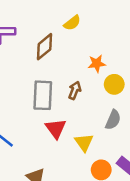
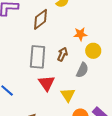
gray semicircle: (113, 120) -> (82, 70), moved

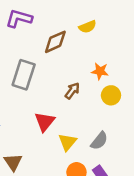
gray rectangle: (38, 57) -> (24, 75), moved
gray semicircle: (82, 70) -> (99, 141), moved

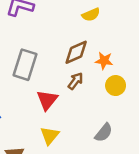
brown diamond: (55, 42) -> (76, 52), moved
red triangle: (45, 122) -> (47, 100), moved
yellow triangle: (67, 142) -> (50, 136), moved

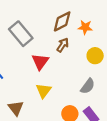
gray rectangle: (25, 65) -> (21, 34), turned -55
yellow circle: (116, 86) -> (95, 56), moved

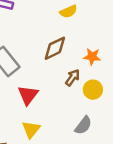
orange star: (85, 27) -> (92, 57), moved
brown arrow: (63, 45) -> (72, 78), moved

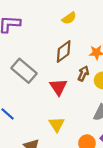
red triangle: (28, 95) -> (58, 87), moved

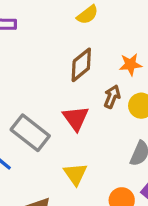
gray rectangle: (24, 71) -> (30, 133), moved

